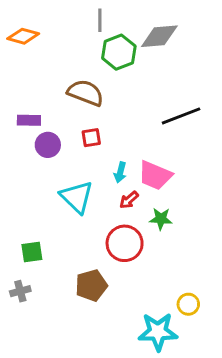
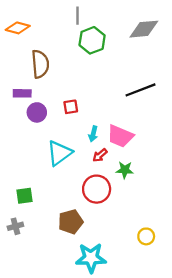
gray diamond: (159, 36) -> (144, 29), moved
brown semicircle: (85, 93) -> (40, 64), moved, turned 64
cyan triangle: (77, 197) -> (59, 153), turned 40
cyan star: (158, 332) -> (91, 258), moved

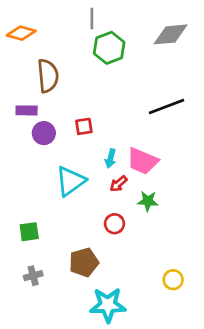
red circle: (97, 189) -> (114, 224), size x0.6
gray cross: (15, 226) -> (33, 276), moved

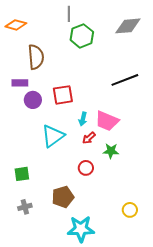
red square: (84, 126) -> (63, 95), size x1.5

